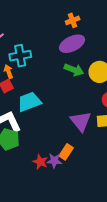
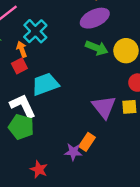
cyan cross: (20, 56) -> (35, 31), turned -35
red star: (40, 162) -> (39, 169), moved

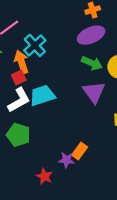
orange arrow: (22, 49) -> (21, 62), size x1.5
white L-shape: (23, 106) -> (19, 100), moved, turned 84
purple triangle: (104, 107) -> (94, 92), moved
red star: (39, 169) -> (44, 176), moved

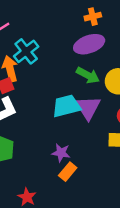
cyan trapezoid: (42, 95) -> (66, 106), moved
purple star: (67, 160) -> (61, 153), moved

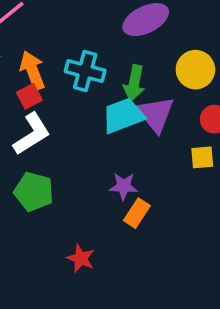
cyan cross: (26, 51) -> (85, 71), moved, turned -30
green arrow: (88, 75) -> (134, 83), moved, turned 80

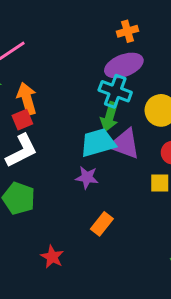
cyan cross: (85, 71) -> (115, 91), moved
purple triangle: (155, 114) -> (125, 144), turned -36
purple star: (124, 186) -> (87, 178), moved

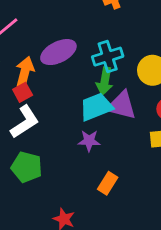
purple ellipse: (124, 66) -> (58, 52), moved
cyan cross: (115, 91) -> (108, 57), turned -32
orange arrow: (27, 99) -> (25, 72), turned 36

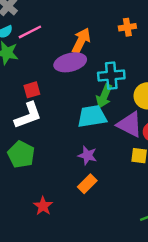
orange arrow: (25, 72) -> (81, 41), moved
purple triangle: (122, 105) -> (130, 124), moved
purple star: (89, 141) -> (87, 155), moved

